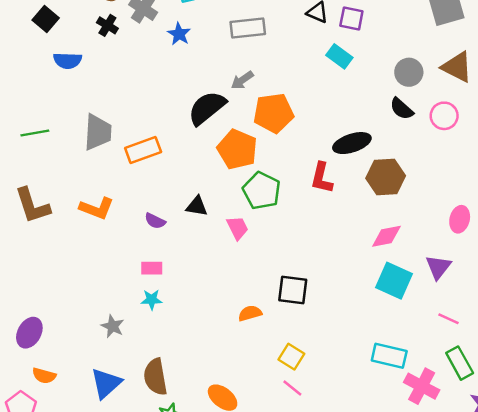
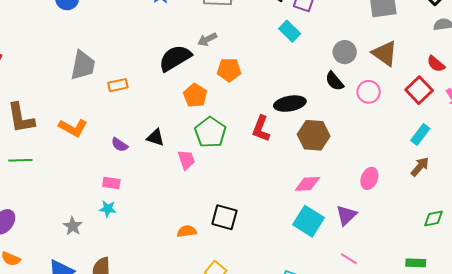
orange pentagon: (274, 113) -> (229, 70), size x0.7
green line: (35, 133) -> (20, 160), moved
orange pentagon: (237, 149) -> (195, 95), size x0.7
orange rectangle: (143, 150) -> (118, 85), size x0.7

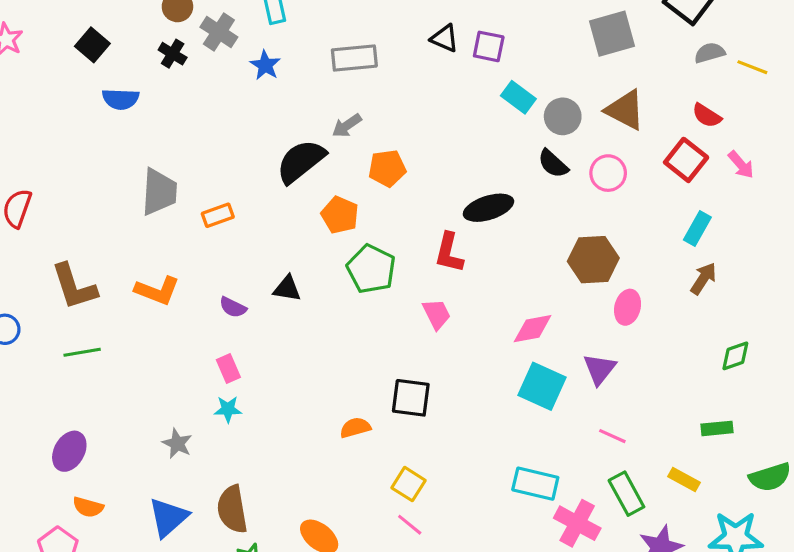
cyan rectangle: (290, 31) -> (518, 97), moved
brown hexagon: (314, 135) -> (593, 260), moved
pink trapezoid: (186, 160) -> (437, 314), moved
pink rectangle: (111, 183) -> (228, 368), turned 66

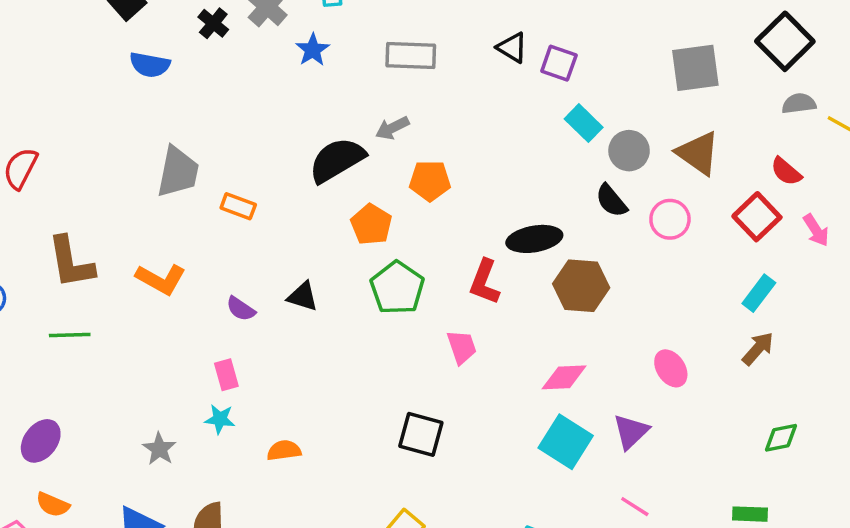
orange rectangle: (218, 215) -> (238, 206), turned 32
brown hexagon: (593, 260) -> (581, 286), moved
pink ellipse: (628, 307) -> (671, 368), turned -56
orange semicircle: (355, 428) -> (284, 450), moved

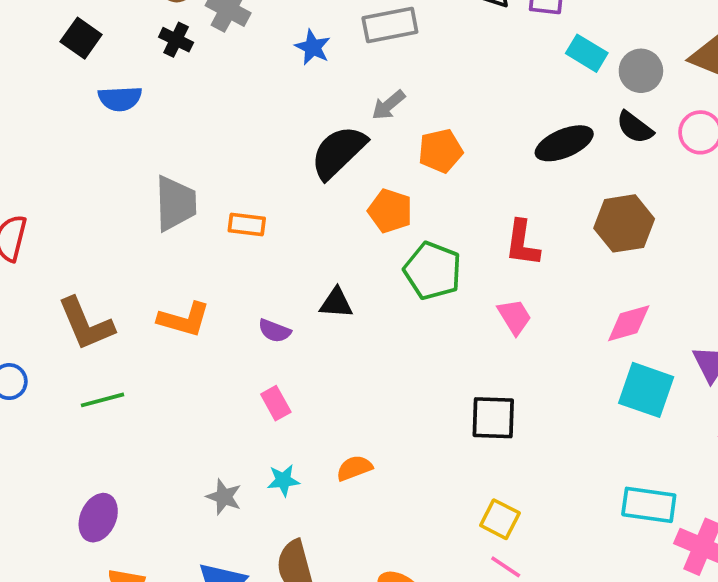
blue star: (313, 50) -> (313, 47), moved
black ellipse: (534, 239) -> (564, 143), moved
cyan star: (220, 419) -> (283, 480), moved

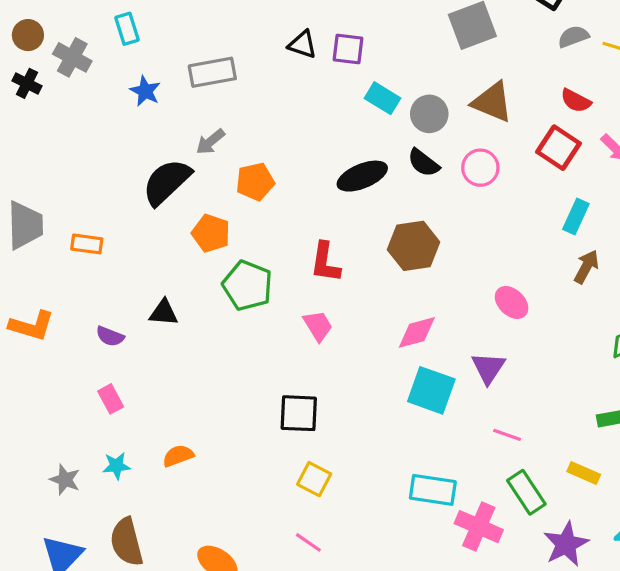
yellow square: (500, 519) -> (314, 479), moved

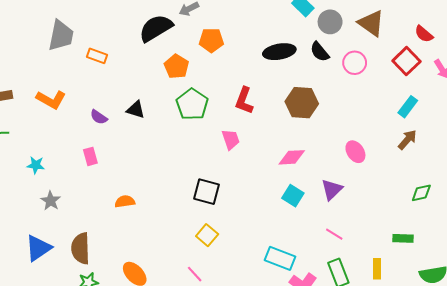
cyan square: (431, 390) -> (293, 196), size x0.7
cyan star: (116, 466) -> (36, 165), moved
yellow rectangle: (584, 473) -> (377, 269), turned 54

